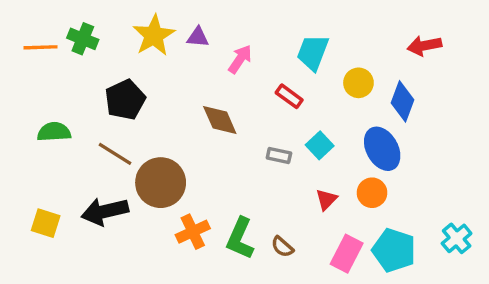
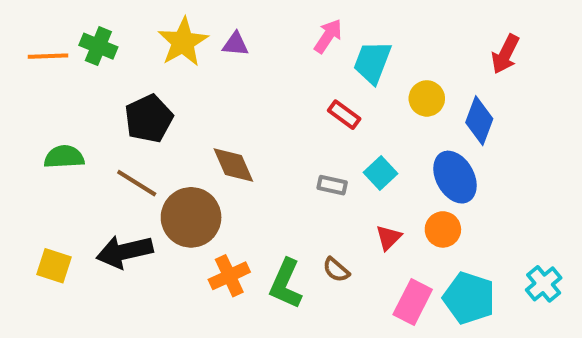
red arrow: (424, 46) -> (505, 54), turned -52
pink arrow: (240, 59) -> (328, 36), moved
brown diamond: (220, 120) -> (233, 165), moved
brown semicircle: (282, 247) -> (336, 270), moved

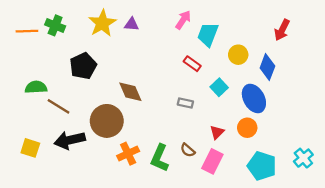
cyan square: (380, 173) -> (219, 87), moved
brown line: (137, 183) -> (58, 106), moved
pink rectangle: (413, 302) -> (212, 161), moved

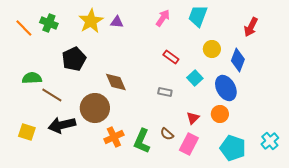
orange line: (27, 31) -> (24, 28), turned 48
cyan trapezoid: (208, 34) -> (198, 16), moved

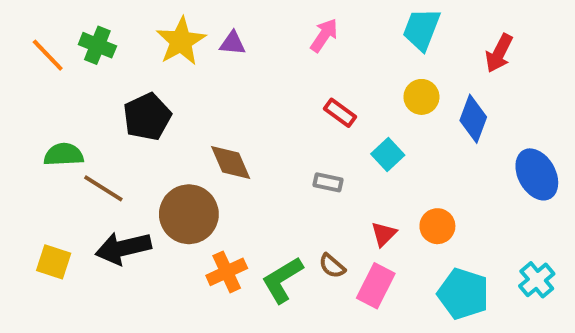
cyan trapezoid: (198, 16) -> (421, 29), moved
blue ellipse: (226, 88) -> (537, 174), moved
green L-shape: (142, 141) -> (282, 280), turned 35

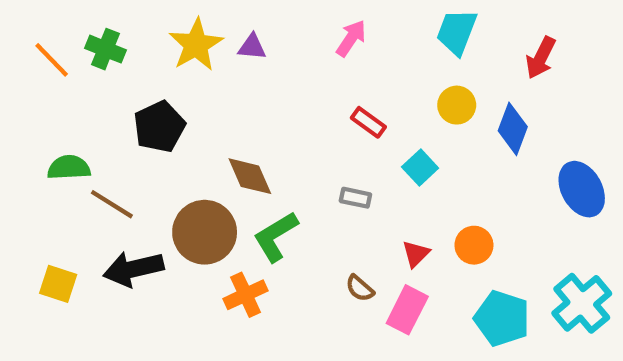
green L-shape: (282, 280) -> (276, 237), moved
cyan cross: (537, 280) -> (582, 303), size x1.5

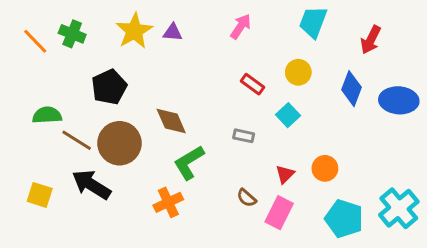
yellow circle: (457, 105) -> (298, 72), moved
blue ellipse: (582, 189) -> (399, 100), moved, turned -57
brown circle: (205, 232) -> (119, 143), moved
black arrow: (133, 269) -> (91, 185), turned 45

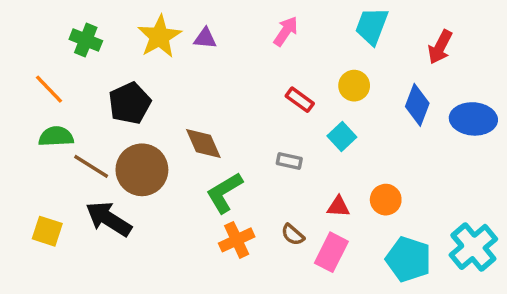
orange line: (35, 41) -> (49, 89), moved
red triangle: (285, 174) -> (338, 207), turned 48
orange cross: (168, 202) -> (237, 240), moved

